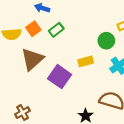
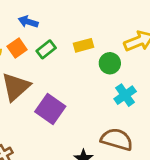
yellow rectangle: (86, 61) -> (84, 45), moved

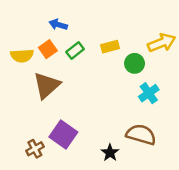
purple square: (50, 109) -> (63, 135), moved

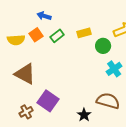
brown triangle: (47, 85) -> (25, 74), moved, turned -50

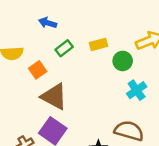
orange square: (36, 35) -> (38, 70), moved
brown triangle: (25, 74) -> (54, 97), moved

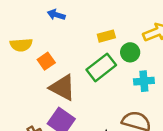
green rectangle: (64, 48) -> (101, 67), moved, size x1.6
cyan cross: (137, 90) -> (144, 81), turned 30

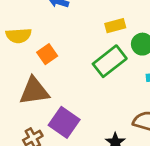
brown triangle: (62, 87) -> (34, 91), moved, turned -36

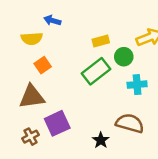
yellow semicircle: (19, 36) -> (32, 39), moved
purple square: (64, 122) -> (57, 123), turned 30

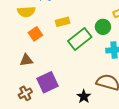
yellow rectangle: (101, 41) -> (63, 22), moved
brown triangle: (32, 97) -> (26, 60), size x0.6

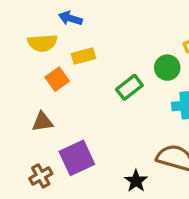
yellow rectangle: (63, 22) -> (83, 56), moved
green rectangle: (80, 39) -> (129, 87), size x0.7

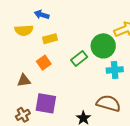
green circle: (167, 68) -> (103, 46), size x1.5
orange square: (57, 79) -> (44, 63), moved
purple square: (77, 158) -> (46, 103), turned 35

